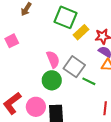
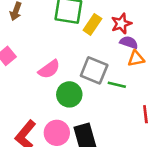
pink semicircle: (53, 59) -> (49, 69), moved, turned 90

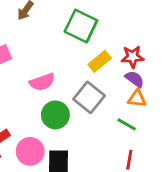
yellow rectangle: (92, 24) -> (100, 61), moved
green line: (117, 85) -> (127, 124), moved

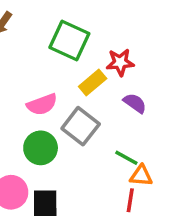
red star: (133, 57) -> (120, 62), moved
pink semicircle: (42, 82) -> (42, 104), moved
orange triangle: (137, 98) -> (141, 176), moved

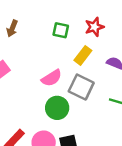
green square: (69, 41) -> (61, 30), size x0.6
red star: (120, 62) -> (94, 27), moved

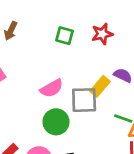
yellow rectangle: (83, 55) -> (100, 86), moved
gray square: (81, 87) -> (84, 100), turned -30

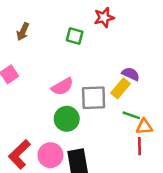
red star: (102, 34) -> (104, 18), moved
yellow rectangle: (100, 86) -> (121, 88), moved

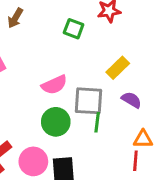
purple semicircle: (131, 74) -> (131, 100), moved
yellow rectangle: (121, 88) -> (118, 68), moved
green line: (131, 115) -> (97, 122), moved, turned 72

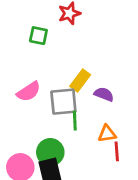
yellow rectangle: (118, 68) -> (80, 81), moved
green circle: (56, 122) -> (50, 152), moved
orange triangle: (143, 139) -> (107, 134), moved

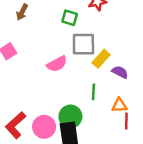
gray square: (63, 102) -> (83, 44), moved

